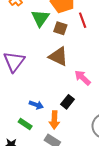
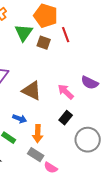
brown triangle: (58, 56) -> (32, 91), moved
black rectangle: (67, 102) -> (66, 118), moved

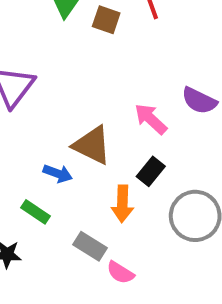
brown triangle: (32, 91) -> (92, 145), moved
orange arrow: (38, 134) -> (122, 204), moved

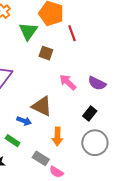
brown square: (106, 20) -> (46, 53), moved
pink arrow: (151, 119) -> (68, 82), moved
black rectangle: (151, 171) -> (90, 114), moved

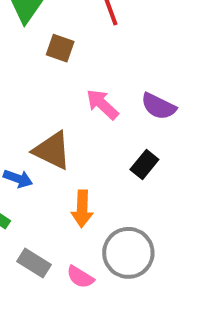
gray circle: (95, 143) -> (128, 253), moved
gray rectangle: (41, 158) -> (34, 263), moved

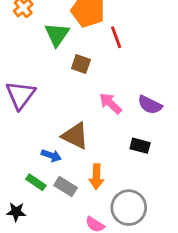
black rectangle: (144, 165) -> (140, 146), turned 66
gray rectangle: (34, 263) -> (65, 186), moved

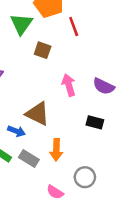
pink arrow: (110, 103) -> (69, 85), turned 30
gray circle: (129, 208) -> (85, 177), size x0.7

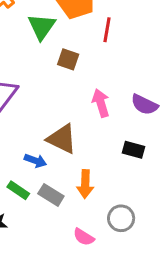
red line: (74, 27) -> (107, 30), turned 30

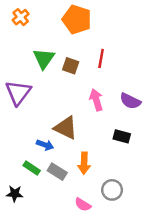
green triangle: (42, 27) -> (44, 58), moved
red line: (107, 30) -> (101, 58), moved

